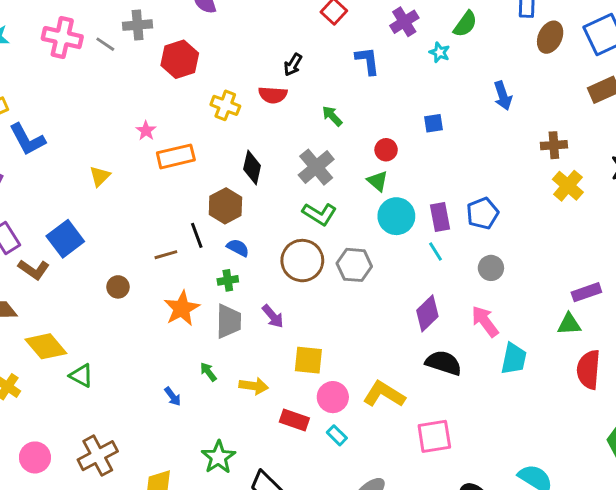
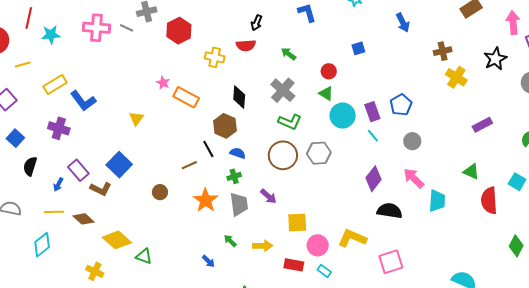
orange rectangle: (176, 156) -> (186, 97), turned 50
purple rectangle: (586, 292) -> (482, 125), moved
green triangle: (569, 324) -> (471, 172), turned 36

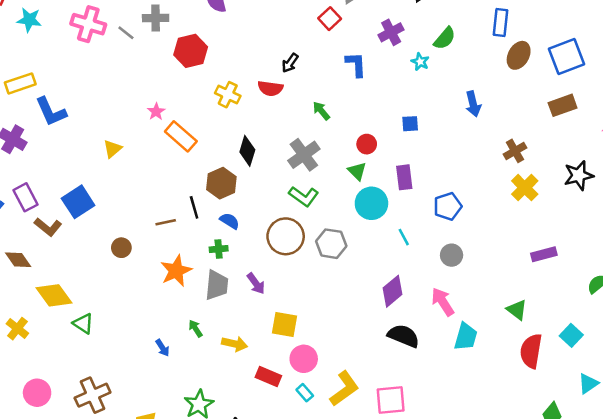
brown cross: (443, 51) -> (515, 151), turned -30
purple rectangle: (372, 112) -> (404, 177), moved
yellow L-shape: (352, 238) -> (344, 389), moved, turned 108

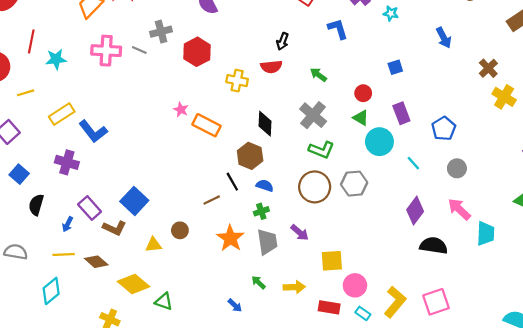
yellow triangle: (113, 149) -> (153, 245), moved, turned 49

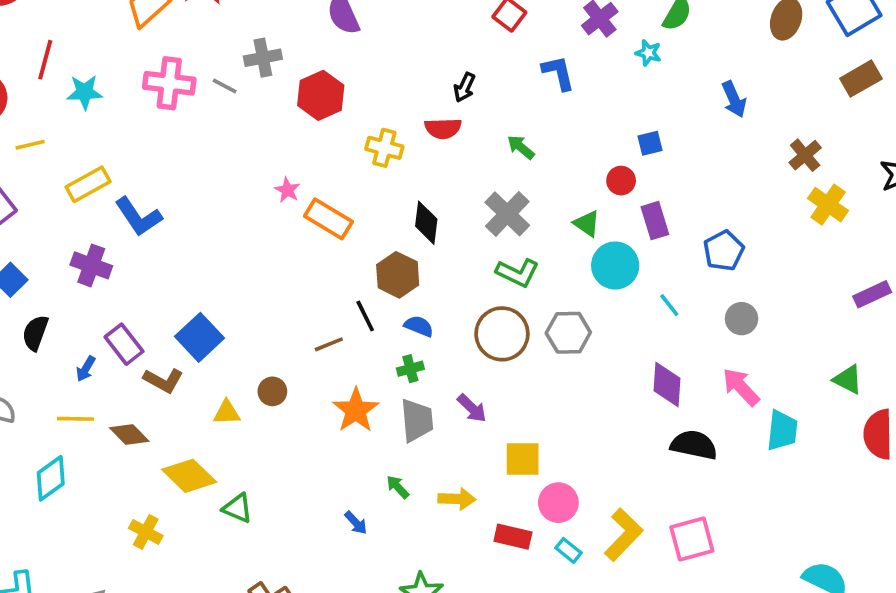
red circle: (363, 93) -> (621, 181), moved
purple diamond: (415, 211) -> (667, 385), turned -36

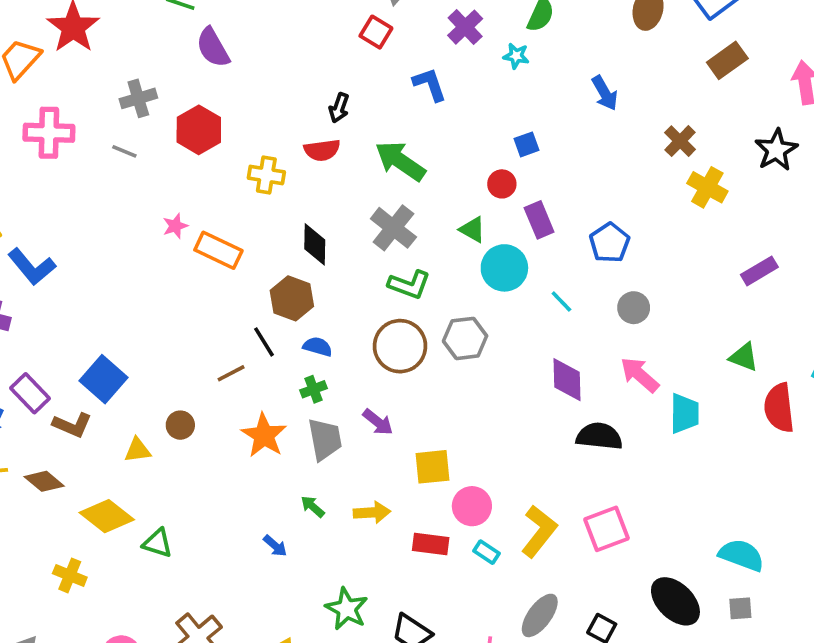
gray line: (225, 86) -> (124, 151), moved
green arrow: (521, 147) -> (400, 161), size x1.8
pink star: (287, 190) -> (175, 226), turned 30

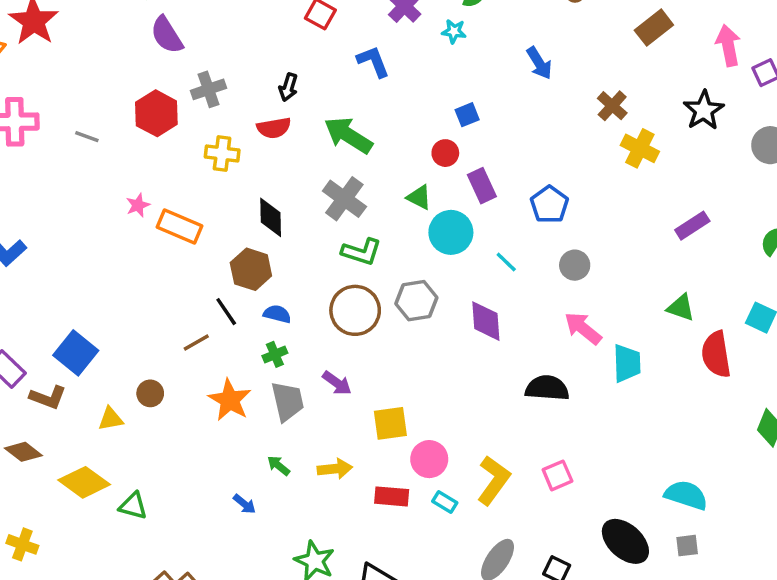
gray cross: (138, 98) -> (208, 89), moved
purple diamond: (567, 380) -> (486, 321), moved
pink square: (606, 529) -> (557, 475), size x0.7
yellow cross: (70, 575) -> (22, 544), moved

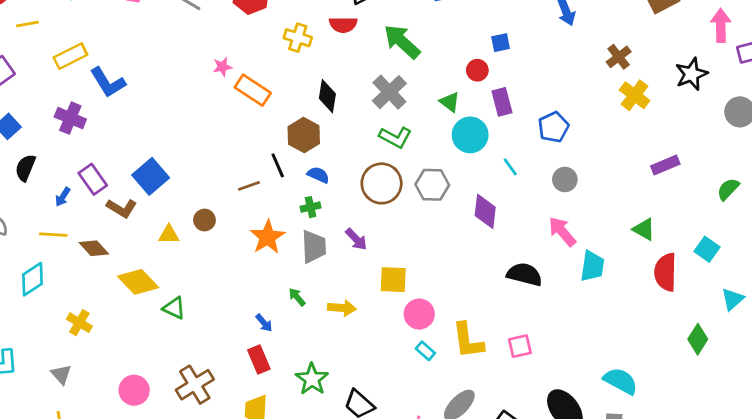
yellow L-shape: (494, 480) -> (468, 341), turned 126
red rectangle: (392, 496) -> (259, 359), moved, turned 52

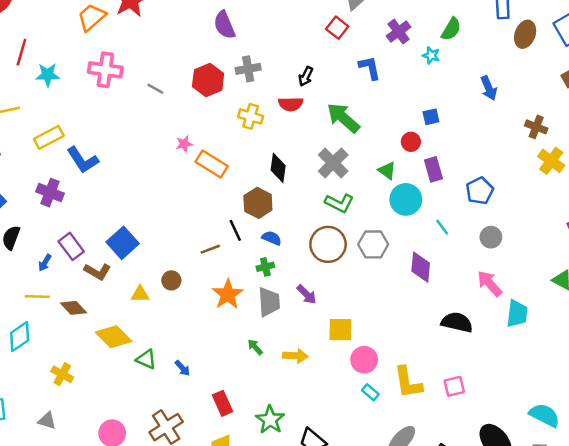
brown cross: (619, 57) -> (536, 127), turned -30
blue arrow: (264, 323) -> (182, 368), moved
gray triangle: (61, 374) -> (47, 421), turned -30

